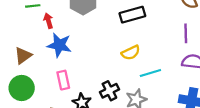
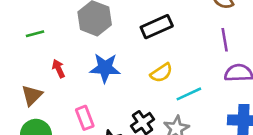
red arrow: (48, 21) -> (58, 69), moved
blue star: (59, 45) -> (105, 68), moved

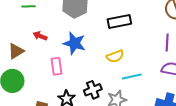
red arrow: (58, 69) -> (40, 36), turned -56
pink rectangle: (85, 118) -> (56, 66), moved

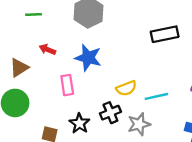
black rectangle: (119, 22) -> (165, 34), moved
yellow semicircle: (115, 56) -> (126, 88), moved

